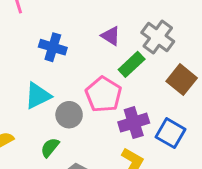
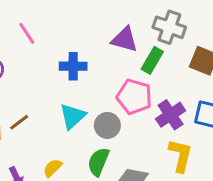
purple triangle: (111, 36) -> (125, 39), size x1.4
green semicircle: (50, 147) -> (98, 162), size x1.4

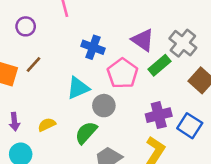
pink pentagon: (134, 97) -> (123, 73), moved
brown line: (19, 122) -> (33, 65), moved, turned -30

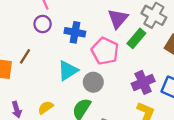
purple circle: (26, 26) -> (43, 24), moved
purple triangle: (143, 40) -> (118, 19), turned 45

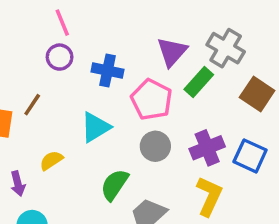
gray circle: (93, 82) -> (155, 146), moved
yellow semicircle: (46, 107) -> (51, 160), moved

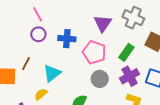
green rectangle: (199, 82) -> (126, 52), moved
cyan triangle: (95, 127) -> (52, 73), moved

